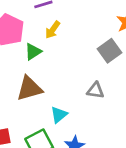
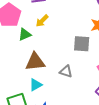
gray square: (109, 51) -> (82, 44), turned 30
brown triangle: (29, 88) -> (35, 62), moved

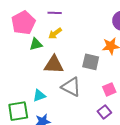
brown triangle: (35, 62) -> (54, 65), moved
gray triangle: (66, 71) -> (71, 87), size x1.5

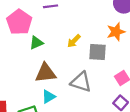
yellow arrow: (55, 33) -> (74, 41), moved
brown triangle: (54, 65) -> (46, 73), moved

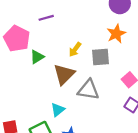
brown triangle: (46, 73) -> (64, 74), moved, turned -30

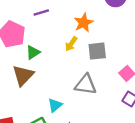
orange star: (116, 34) -> (84, 23), moved
brown triangle: (64, 74) -> (23, 75), moved

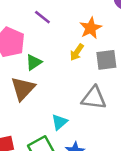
purple line: (41, 12) -> (42, 17), turned 56

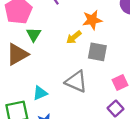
green triangle: (34, 62) -> (34, 34), turned -42

